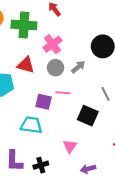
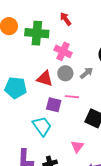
pink cross: (52, 44) -> (63, 51), turned -30
red triangle: (26, 65) -> (45, 79), moved
cyan trapezoid: (31, 125) -> (42, 126), turned 45

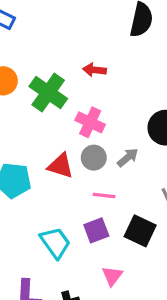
red arrow: (65, 19) -> (95, 70), turned -48
green cross: (37, 33) -> (48, 92), turned 30
purple square: (54, 105) -> (96, 230), moved, turned -35

